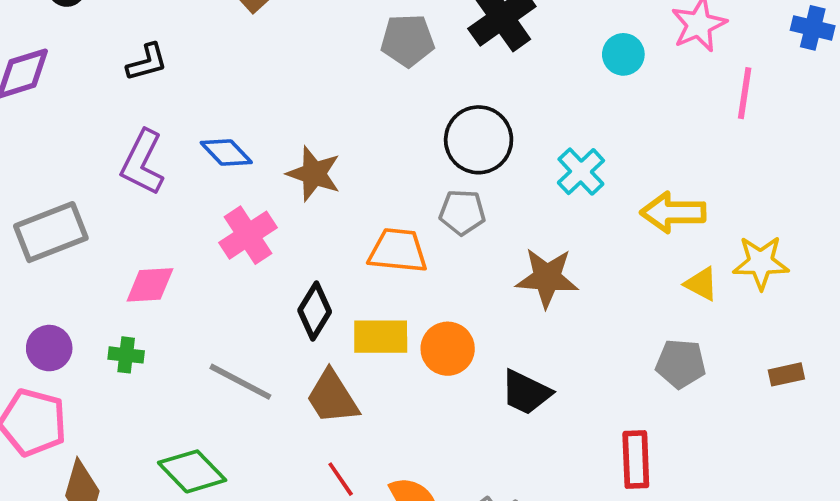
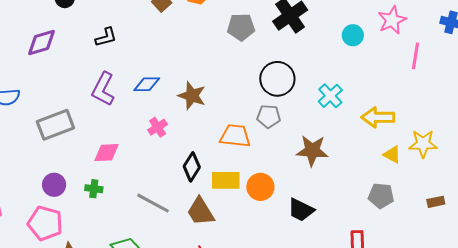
blue diamond: (226, 153) -> (147, 84), turned -48
pink cross: (248, 235) -> (158, 127), size x0.7

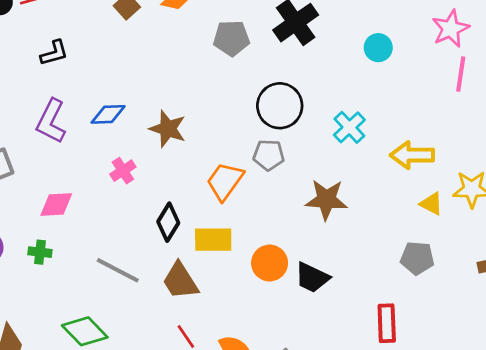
pink star: (392, 20) -> (451, 29), moved
orange trapezoid: (235, 136) -> (225, 181), turned -60
orange circle: (260, 187) -> (270, 263), moved

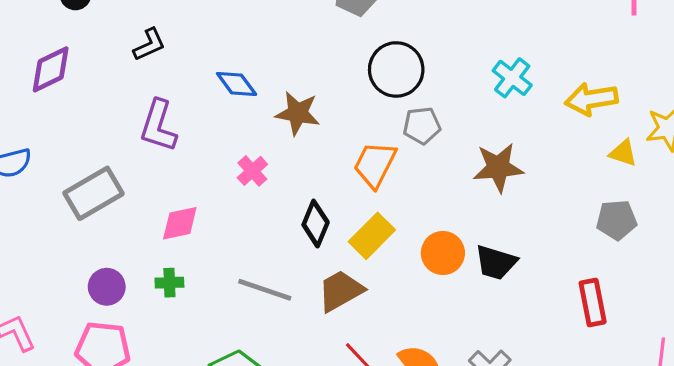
black circle: (280, 106) -> (396, 69), moved
blue diamond: (108, 114) -> (237, 84), moved, turned 64
yellow rectangle: (213, 240) -> (372, 236), turned -36
brown trapezoid: (180, 281) -> (341, 291), turned 102

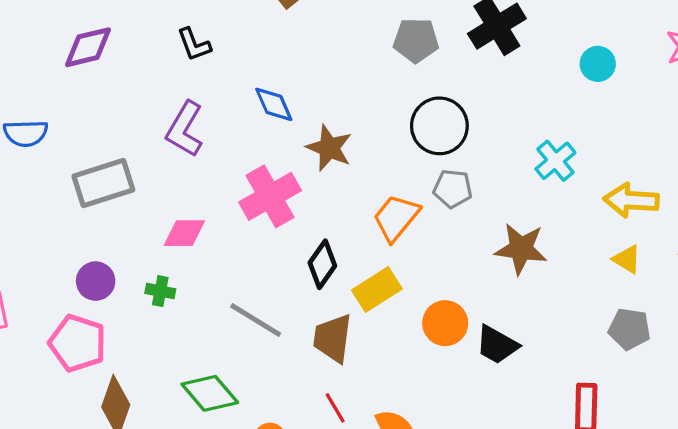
black L-shape: (149, 45) -> (194, 44), turned 81
yellow triangle: (623, 153) -> (627, 259), moved
pink cross: (252, 171) -> (270, 196), size x1.8
brown trapezoid: (341, 291) -> (333, 338), turned -66

